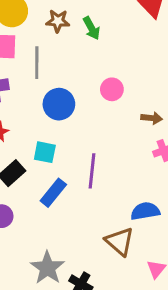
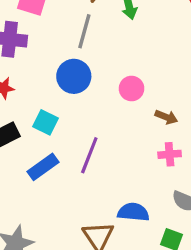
gray line: (37, 63) -> (84, 31), moved
pink circle: (112, 89) -> (132, 89), moved

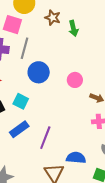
gray line: (84, 31) -> (24, 48), moved
purple line: (89, 155) -> (45, 138), moved

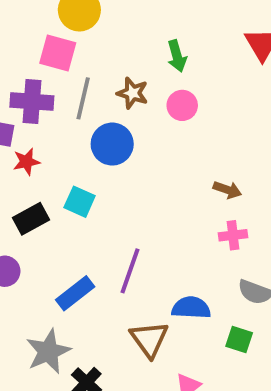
brown star: (53, 18) -> (132, 93), moved
pink circle: (75, 80) -> (182, 105), moved
blue rectangle: (19, 129) -> (75, 293), moved

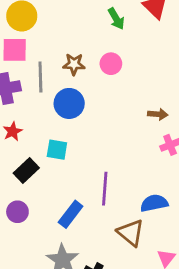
green arrow: (177, 56) -> (116, 19), moved

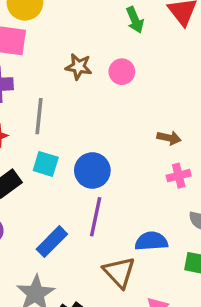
gray line: (40, 77) -> (39, 116), moved
blue circle: (69, 103) -> (92, 170), moved

